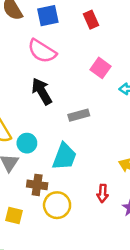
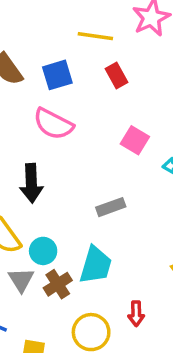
black arrow: (42, 91) -> (31, 183), moved, turned -148
brown cross: (37, 185) -> (58, 284), moved, turned -36
red arrow: (103, 193) -> (136, 314), moved

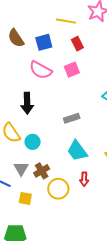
pink square: (135, 140) -> (72, 70), moved, turned 35
cyan trapezoid: (96, 265) -> (77, 151), moved, turned 125
gray triangle: (21, 280) -> (21, 169), moved
brown cross: (58, 284) -> (42, 171), moved

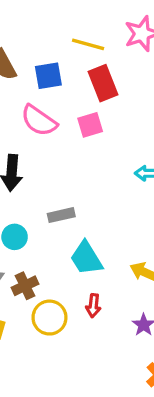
red rectangle: (77, 44) -> (103, 83), size x1.5
gray rectangle: (72, 118) -> (61, 215), moved

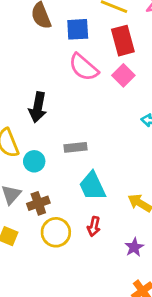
pink semicircle: (39, 121) -> (84, 67), moved
pink square: (90, 125) -> (123, 75), moved, turned -35

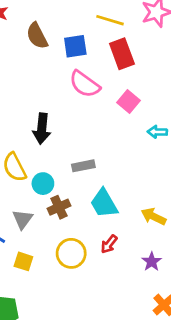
pink square: (123, 75) -> (129, 101), moved
brown cross: (38, 203) -> (59, 207), moved
red arrow: (94, 226) -> (109, 244), turned 30

